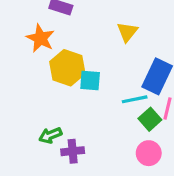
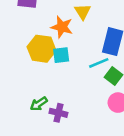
orange star: (40, 38) -> (62, 27), moved
purple cross: (73, 151) -> (58, 113), turned 30

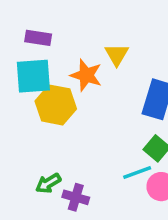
cyan square: (61, 55) -> (33, 76), moved, size x1.5
cyan line: (99, 63) -> (137, 172), moved

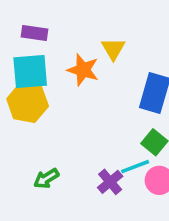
yellow hexagon: (56, 105) -> (28, 103), moved
purple cross: (76, 197) -> (110, 182), moved, turned 35

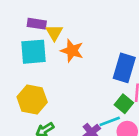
yellow triangle: (113, 49) -> (54, 32), moved
yellow hexagon: (28, 103) -> (32, 99), moved

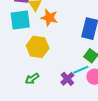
yellow hexagon: (32, 99) -> (38, 47), moved

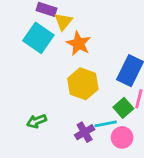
cyan square: (20, 20) -> (38, 38), turned 30
yellow hexagon: (38, 47) -> (83, 84), moved

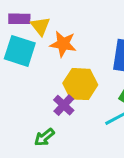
purple cross: (85, 132) -> (64, 105), moved

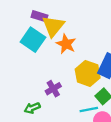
yellow triangle: (40, 26) -> (53, 26), size x1.5
yellow hexagon: (80, 84) -> (88, 73), moved

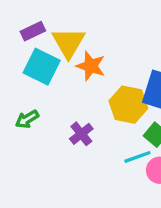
purple rectangle: (39, 16) -> (33, 31), moved, turned -35
green arrow: (32, 108) -> (27, 119), moved

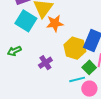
orange star: (91, 66) -> (55, 23), turned -30

